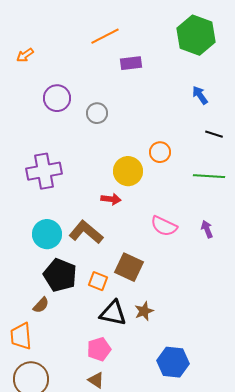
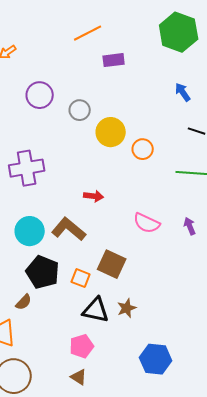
yellow circle: (128, 171) -> (111, 132), moved

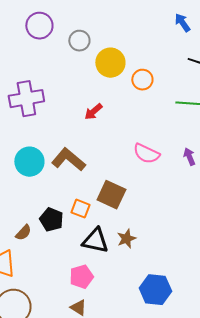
red arrow: (94, 196) -> (93, 112), moved, turned 132
black pentagon: (43, 272) -> (51, 220), moved, size x0.7

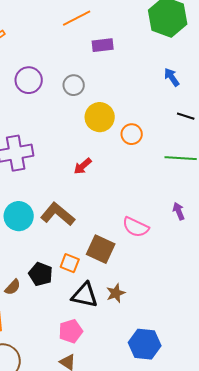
gray circle: (79, 41) -> (74, 85), moved
pink semicircle: (146, 154) -> (136, 227), moved

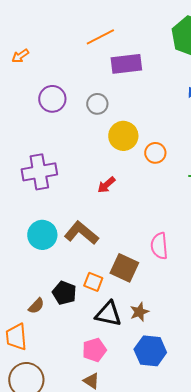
purple rectangle: (103, 45) -> (126, 64), size x1.4
pink semicircle: (136, 227) -> (159, 246), turned 60
blue hexagon: (145, 344) -> (150, 351), moved

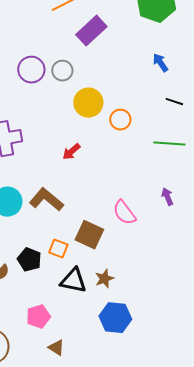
purple rectangle: (126, 64) -> (91, 31), turned -36
purple circle: (52, 99) -> (31, 70), moved
pink semicircle: (159, 246) -> (124, 213), turned -32
pink pentagon: (94, 350) -> (38, 317), moved

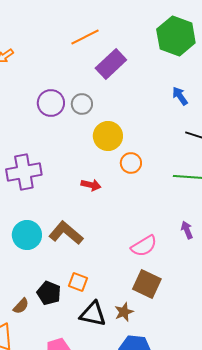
orange circle: (120, 120) -> (131, 163), moved
red arrow: (71, 152) -> (91, 185), turned -126
pink semicircle: (124, 213) -> (144, 246), turned -84
brown square: (89, 235) -> (147, 284), moved

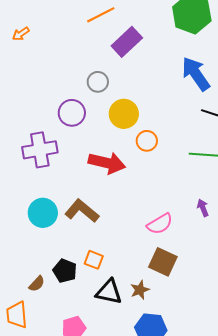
blue arrow: (180, 96) -> (196, 74), size x1.8
purple circle: (51, 103) -> (72, 113), moved
red arrow: (91, 185) -> (107, 163), size x1.8

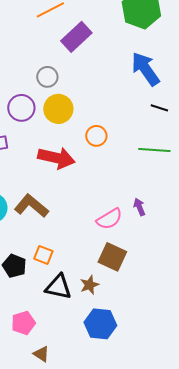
yellow circle: (124, 114) -> (58, 109), moved
purple arrow: (203, 208) -> (139, 207), moved

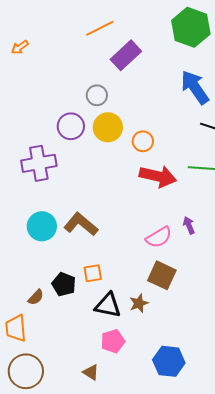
orange circle: (96, 136) -> (143, 141), moved
red arrow: (56, 158) -> (158, 176), moved
orange square: (43, 255) -> (93, 273), turned -30
pink pentagon: (23, 323) -> (113, 341), moved
blue hexagon: (100, 324) -> (169, 361), moved

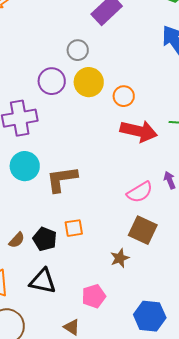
brown L-shape: (81, 224) -> (62, 179), turned -48
cyan circle: (42, 226) -> (25, 166), moved
brown semicircle: (36, 297) -> (17, 240), moved
black triangle: (108, 305) -> (43, 281), moved

